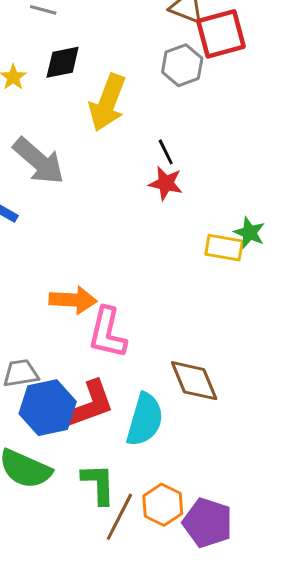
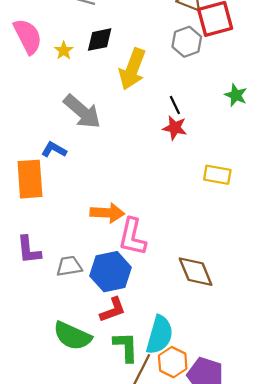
green star: (249, 233) -> (236, 95), moved
red L-shape: (89, 405) -> (113, 310), moved, size x0.7
blue hexagon: (48, 408) -> (111, 272), moved
cyan semicircle: (145, 420) -> (160, 335), moved

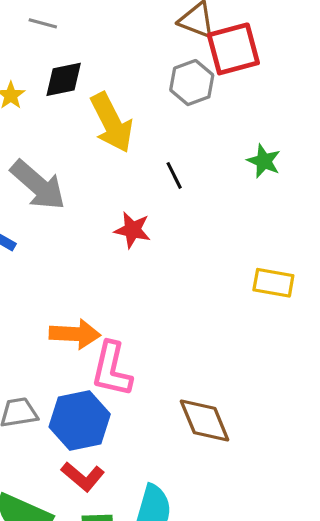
yellow arrow: (132, 69) -> (112, 123), turned -48
red star: (175, 128) -> (132, 230), moved
yellow rectangle: (217, 175) -> (273, 283), moved
red L-shape: (113, 310) -> (83, 477), turned 60

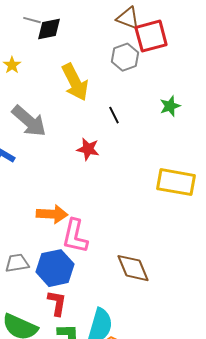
black diamond: (64, 79) -> (49, 29), moved
green star: (264, 161) -> (170, 106), turned 30
yellow rectangle: (273, 283) -> (176, 182), size x1.5
red L-shape: (83, 477) -> (57, 303), turned -120

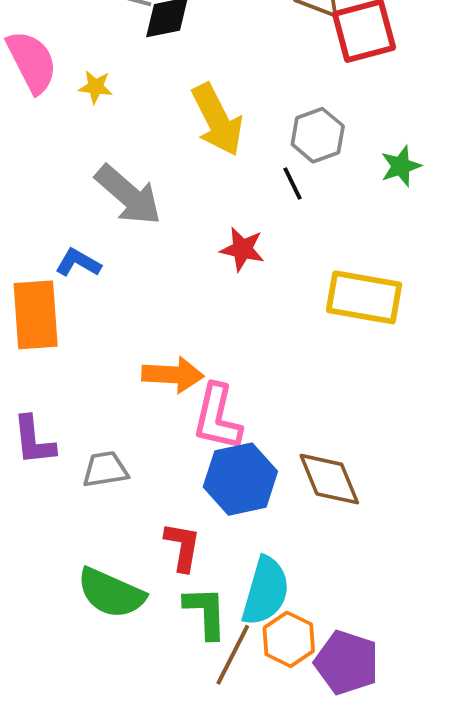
gray hexagon: (125, 57) -> (318, 135), moved
yellow star: (12, 65) -> (96, 87), turned -30
yellow rectangle: (176, 182) -> (364, 297), moved
blue hexagon: (55, 268) -> (240, 479), moved

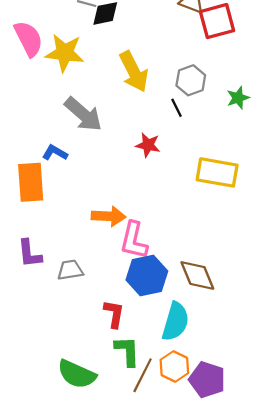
yellow star: (96, 87) -> (65, 53), size x2.0
cyan semicircle: (266, 591) -> (175, 322), moved
green semicircle: (111, 593) -> (77, 374), moved

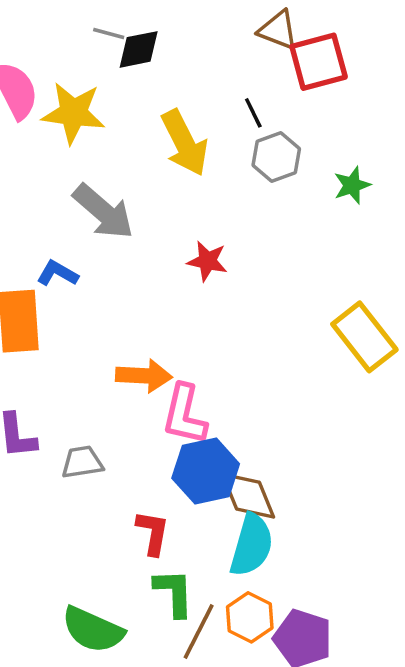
black line: (177, 108) -> (253, 113), moved
yellow rectangle: (217, 172) -> (364, 337), moved, turned 42
brown diamond: (197, 275) -> (248, 496), moved

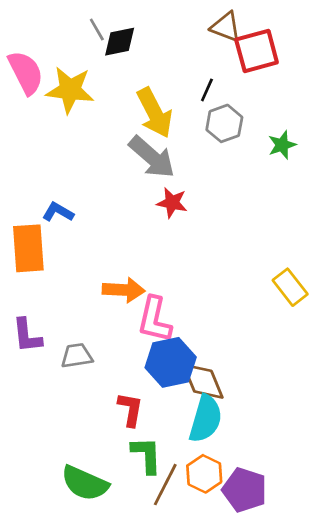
gray line: (109, 34) -> (97, 30), turned 45
black line: (253, 113) -> (207, 90), turned 50
gray arrow: (103, 212) -> (152, 157), moved
yellow rectangle: (364, 337) -> (290, 287), moved, size x0.7

